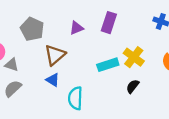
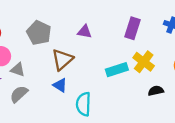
purple rectangle: (109, 23) -> (132, 28), moved
purple triangle: (76, 28) -> (85, 32), turned 32
black semicircle: (133, 86) -> (156, 91), moved, turned 40

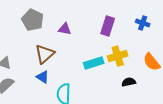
gray pentagon: (39, 33) -> (33, 20), moved
yellow cross: (144, 62) -> (118, 56), turned 36

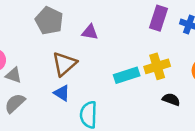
purple rectangle: (108, 26) -> (158, 18), moved
black semicircle: (129, 82) -> (171, 99), turned 32

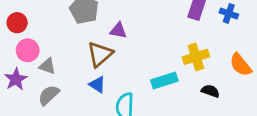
purple triangle: (90, 32) -> (118, 31), moved
cyan rectangle: (127, 75) -> (164, 81), moved

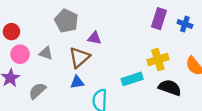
gray triangle: (47, 66) -> (46, 53), moved
blue triangle: (97, 84) -> (77, 82), turned -40
black semicircle: (210, 91) -> (170, 88), size x1.5

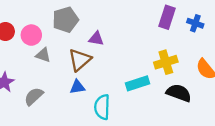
gray pentagon: (66, 21) -> (66, 20), turned 30
pink circle: (20, 54) -> (31, 35), moved

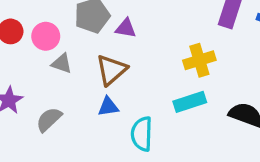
purple triangle: (96, 39) -> (126, 28), moved
yellow cross: (166, 62) -> (199, 60), moved

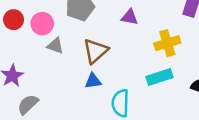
purple triangle: (126, 28) -> (130, 17), moved
gray semicircle: (49, 119) -> (28, 104), moved

